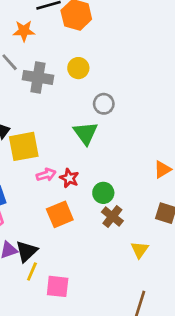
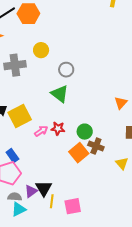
orange square: (60, 214) -> (79, 153), moved

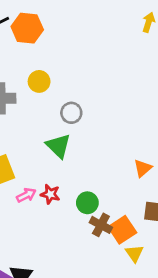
orange square: (79, 153) -> (122, 230), moved

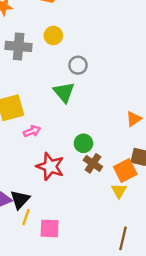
red star: (50, 194) -> (50, 166), moved, size x1.6
orange square: (122, 230) -> (125, 171), moved

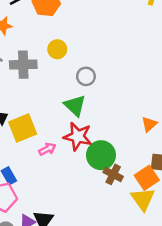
green circle: (83, 143) -> (101, 155), size x1.5
red star: (50, 166) -> (78, 136), moved
yellow triangle: (119, 191) -> (143, 199), size x1.5

